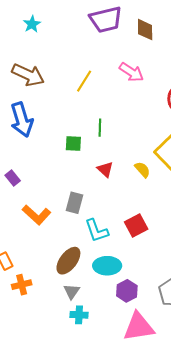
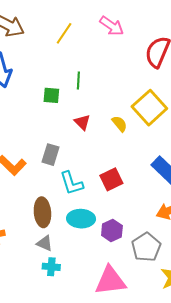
brown ellipse: (68, 261) -> (42, 212), turned -44
gray triangle: (72, 291) -> (45, 243), turned -42
purple hexagon: (127, 291) -> (112, 230), moved

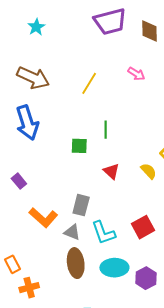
pink arrow: (112, 26) -> (136, 74), size x0.7
gray triangle: (45, 243) -> (72, 232), moved

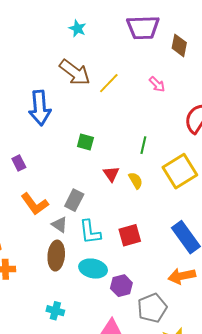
cyan star: (36, 27) -> (77, 28), moved, turned -30
brown arrow: (33, 78) -> (75, 72), moved
green line: (106, 130) -> (143, 145), moved
yellow semicircle: (149, 171) -> (136, 181), moved

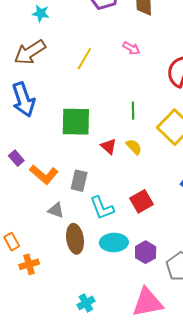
brown arrow: (75, 72) -> (30, 52), moved, turned 124
green square: (85, 142) -> (76, 122), size x1.8
orange L-shape: (35, 204) -> (44, 174), moved
gray triangle: (60, 225) -> (56, 210), moved
cyan cross: (55, 311) -> (86, 303), moved, turned -30

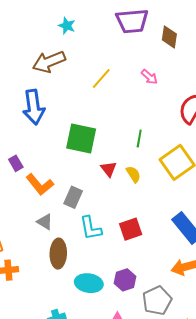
cyan ellipse: (114, 242) -> (89, 283), moved

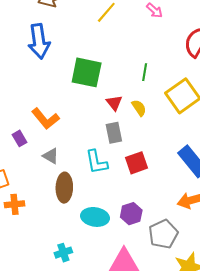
purple rectangle: (16, 163) -> (20, 138), moved
gray rectangle: (73, 197) -> (114, 133), moved, turned -35

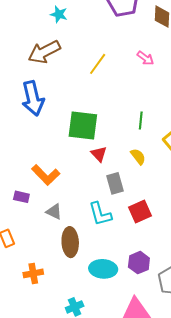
red triangle: (114, 103) -> (99, 154), moved
purple rectangle: (20, 138) -> (21, 197), turned -42
orange cross: (15, 204) -> (33, 273), moved

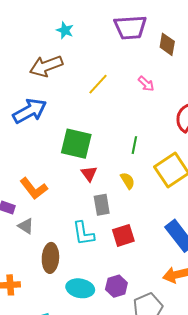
blue arrow: (33, 98) -> (30, 111), turned -112
gray triangle: (54, 212) -> (26, 226), moved

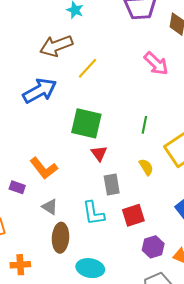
yellow line: (98, 84) -> (88, 68), moved
pink arrow: (146, 84) -> (156, 64), size x1.5
yellow semicircle: (128, 181) -> (146, 167), moved
gray triangle: (26, 226) -> (50, 207), moved
purple hexagon: (116, 286) -> (153, 247), moved

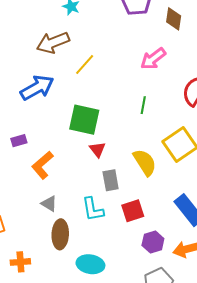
pink arrow: (156, 64) -> (153, 59), turned 100
green line: (144, 125) -> (143, 105), moved
yellow semicircle: (146, 167) -> (145, 162), size x1.6
orange L-shape: (44, 168) -> (42, 165), turned 88
purple rectangle: (17, 187) -> (19, 141), moved, turned -35

